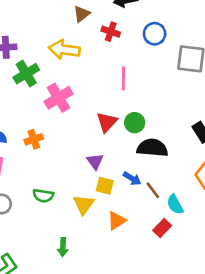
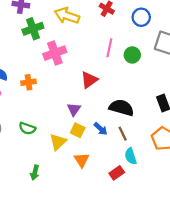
green circle: (135, 123) -> (132, 55), moved
brown line: (153, 190) -> (123, 134), moved
orange triangle: (117, 221) -> (82, 160), turned -42

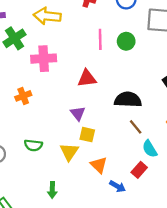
pink cross: (55, 53) -> (44, 59), turned 30
red triangle: (89, 80) -> (87, 78), turned 42
blue arrow: (101, 129) -> (118, 186), moved

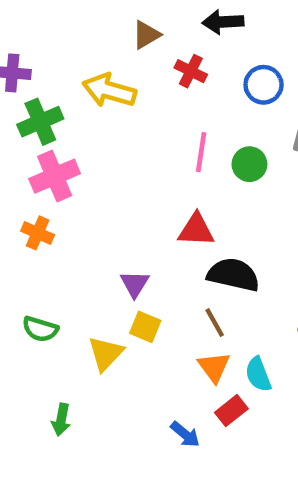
pink cross: (44, 59) -> (55, 176), moved, turned -30
red triangle: (87, 78) -> (196, 230), moved
orange cross: (23, 96) -> (38, 233), turned 35
brown line: (136, 127) -> (215, 323), moved
orange triangle: (99, 165) -> (214, 367), moved

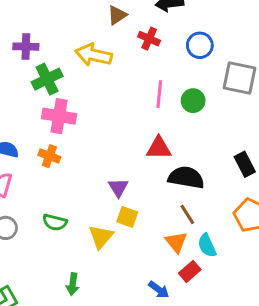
pink cross: (55, 176) -> (59, 116), turned 36
brown line: (215, 323) -> (187, 214), moved

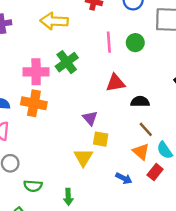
green cross: (47, 79) -> (67, 62), moved
orange cross: (49, 156) -> (34, 103), size x1.5
black semicircle: (186, 178) -> (140, 102), size x0.7
green semicircle: (55, 222) -> (33, 186), moved
blue arrow: (159, 290) -> (124, 178), moved

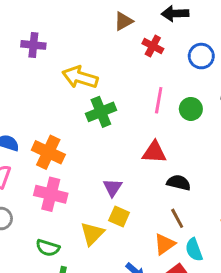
yellow arrow: (54, 21) -> (80, 77), moved
pink cross: (36, 72) -> (51, 194), moved
orange triangle: (141, 152) -> (165, 244), turned 30
green semicircle: (33, 186) -> (48, 248), moved

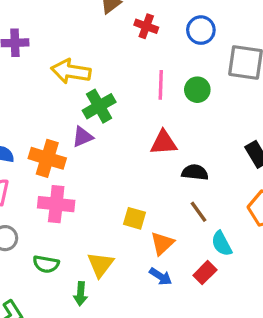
purple triangle: (113, 188) -> (82, 137), moved, turned 42
yellow triangle: (92, 234) -> (101, 265), moved
orange triangle: (165, 244) -> (162, 243), moved
green semicircle: (48, 248) -> (46, 264), moved

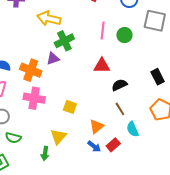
black semicircle: (195, 172) -> (119, 85), turned -35
yellow square: (134, 218) -> (70, 107), moved
green semicircle: (46, 264) -> (13, 138), moved
red rectangle: (205, 273) -> (113, 145), moved

